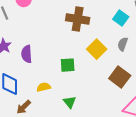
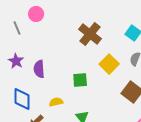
brown cross: (78, 19) -> (90, 34), turned 30

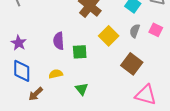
purple star: (16, 61) -> (19, 43), moved
purple semicircle: (39, 69) -> (59, 41), moved

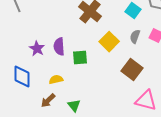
purple star: (19, 43) -> (37, 48), moved
green triangle: (82, 89) -> (74, 106), moved
brown arrow: (36, 94) -> (48, 100), moved

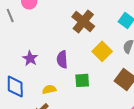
purple semicircle: (59, 46) -> (62, 59), moved
green square: (80, 58) -> (82, 80), moved

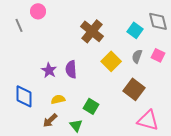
purple star: (30, 58) -> (49, 70), moved
green square: (82, 80) -> (91, 106), moved, turned 35

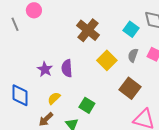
yellow semicircle: (58, 99) -> (54, 98), turned -32

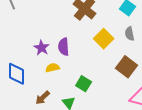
gray semicircle: (133, 55) -> (130, 34), turned -32
yellow semicircle: (54, 98) -> (53, 68), moved, turned 32

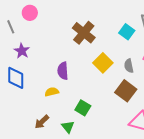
gray semicircle: (130, 34) -> (129, 66), moved
purple star: (42, 48) -> (22, 51), moved
blue diamond: (17, 74) -> (16, 78), moved

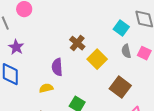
brown cross: (84, 33) -> (77, 43), moved, size x0.7
gray semicircle: (129, 66) -> (126, 51), moved

